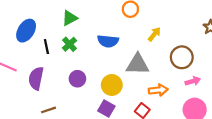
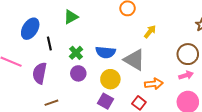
blue semicircle: (108, 41) -> (106, 52), moved
green cross: (70, 44) -> (76, 53), moved
brown circle: (182, 57) -> (188, 54), moved
gray triangle: (138, 64) -> (134, 60), turned 30

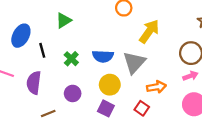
yellow arrow: (150, 32) -> (149, 31), size x1.6
gray triangle: (134, 60) -> (134, 62), turned 45
purple circle: (78, 73) -> (73, 93), moved

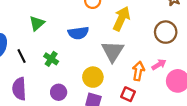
blue semicircle: (103, 56) -> (78, 33), moved
pink arrow: (190, 76) -> (159, 64), moved
orange arrow: (156, 87) -> (138, 71), turned -60

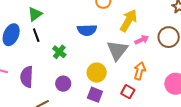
green triangle: (37, 23) -> (35, 14), moved
black line: (22, 56) -> (36, 35), moved
pink arrow: (159, 64) -> (142, 40), moved

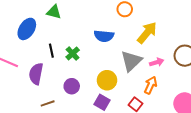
green triangle: (35, 14) -> (54, 12), turned 42
black line: (36, 35) -> (51, 51), moved
pink arrow: (142, 40) -> (157, 62), moved

